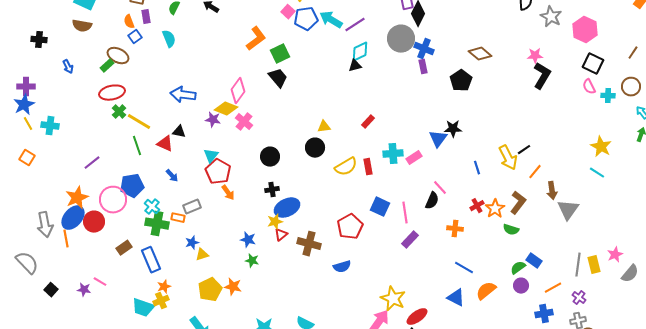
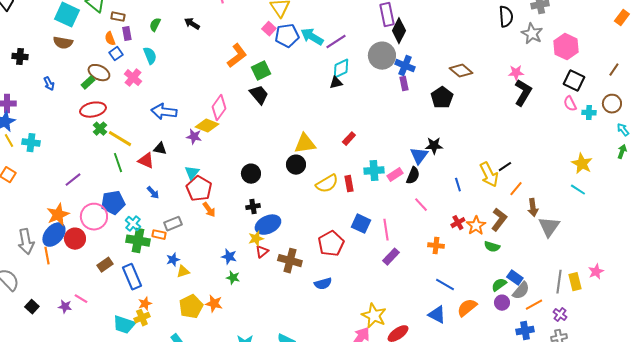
pink cross: (244, 122) -> (133, 78), moved
yellow triangle: (324, 127) -> (305, 144), size x1.6
black semicircle: (432, 201) -> (413, 176), moved
gray semicircle: (630, 274) -> (521, 291), moved

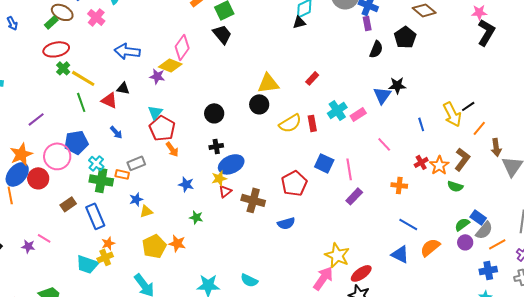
cyan cross: (374, 171) -> (337, 110), turned -30
black semicircle: (413, 176) -> (376, 49), moved
blue star: (229, 257) -> (186, 184), moved

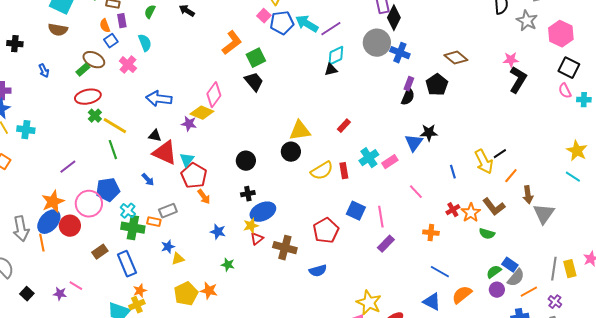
purple rectangle: (367, 23) -> (409, 84), moved, turned 32
red triangle: (109, 100) -> (165, 153), moved, size x1.5
brown L-shape: (462, 159) -> (494, 207), turned 105

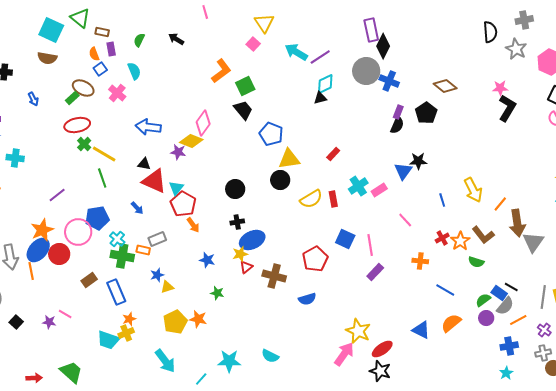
blue pentagon: (282, 23) -> (271, 134), moved, turned 30
black line: (500, 154) -> (511, 287), moved, turned 64
brown arrow: (528, 195) -> (517, 223), size x1.5
blue line: (440, 272) -> (445, 290), moved

